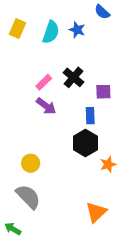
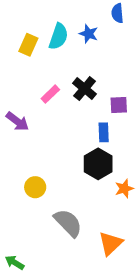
blue semicircle: (102, 12) -> (117, 13), turned 42
yellow rectangle: (17, 29) -> (28, 45), moved
purple arrow: (46, 106) -> (17, 121), moved
gray semicircle: (28, 197) -> (68, 223), moved

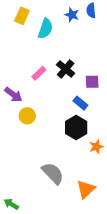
blue star: (89, 34) -> (72, 15), moved
yellow rectangle: (28, 45) -> (22, 16), moved
blue rectangle: (104, 132) -> (80, 103), turned -48
yellow circle: (35, 187) -> (27, 116), moved

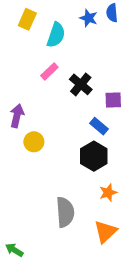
pink rectangle: (39, 73) -> (49, 71), moved
purple arrow: (13, 95) -> (17, 116), turned -114
orange star: (96, 147) -> (108, 193), moved
gray semicircle: (53, 173) -> (65, 212), turned 40

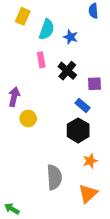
blue star: (89, 18) -> (71, 37), moved
pink rectangle: (49, 71) -> (41, 60), turned -56

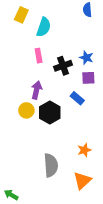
blue star: (71, 37) -> (86, 58), moved
black cross: (67, 71) -> (63, 66), turned 30
purple arrow: (14, 97) -> (37, 90), moved
black hexagon: (78, 130) -> (50, 112), moved

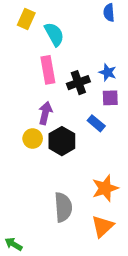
cyan semicircle: (44, 27) -> (54, 34), turned -48
pink rectangle: (39, 56) -> (48, 70), size x1.5
orange star: (84, 150) -> (105, 188), size x1.5

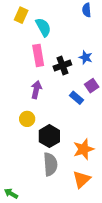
purple square: (110, 98) -> (92, 86), moved, turned -32
yellow circle: (33, 139) -> (27, 119), moved
black hexagon: (62, 141) -> (49, 136), moved

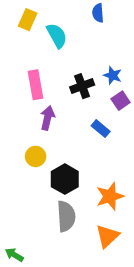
blue semicircle: (87, 10) -> (98, 13), moved
pink rectangle: (38, 55) -> (36, 85), moved
purple square: (92, 86) -> (121, 101), moved

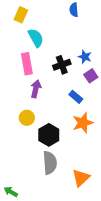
cyan semicircle: (57, 36) -> (36, 38), moved
orange star: (110, 196) -> (83, 123), moved

